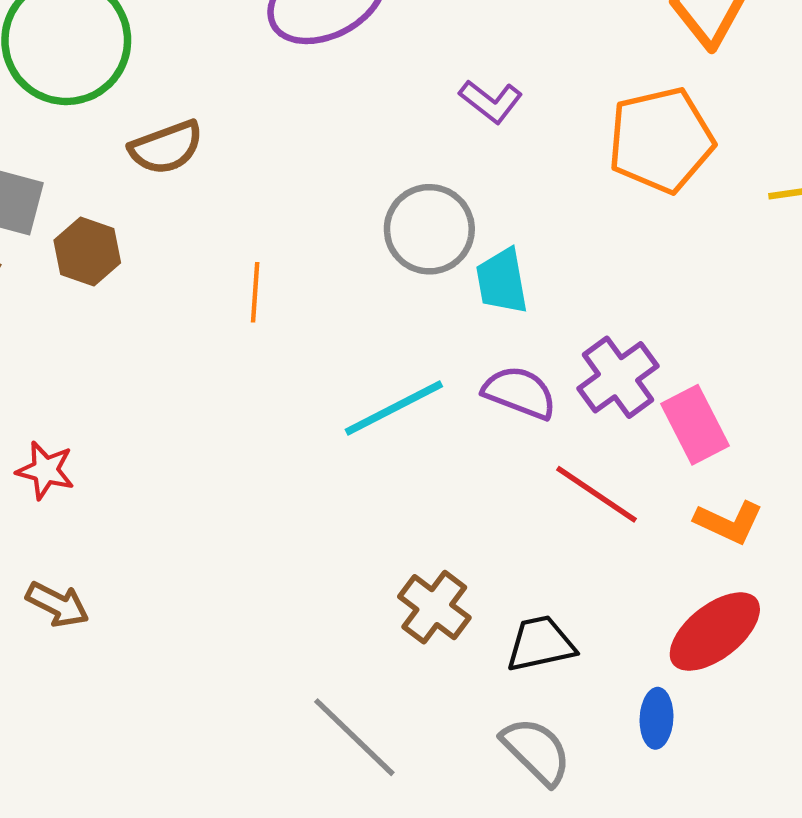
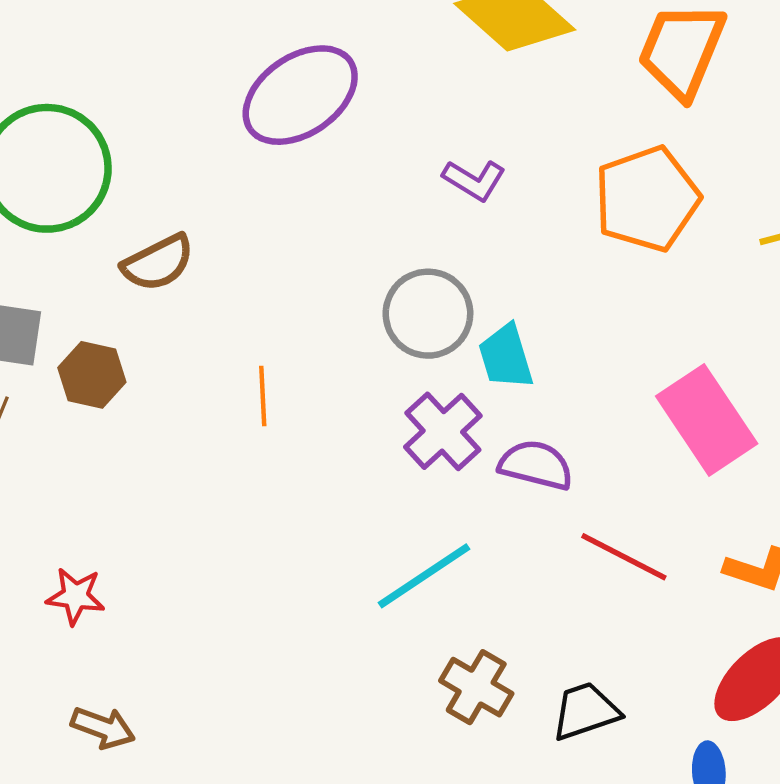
purple cross: (618, 377) -> (443, 431), moved
cyan line: (394, 408) -> (424, 576), moved
pink rectangle: (695, 425) -> (707, 420), moved, size x1.4

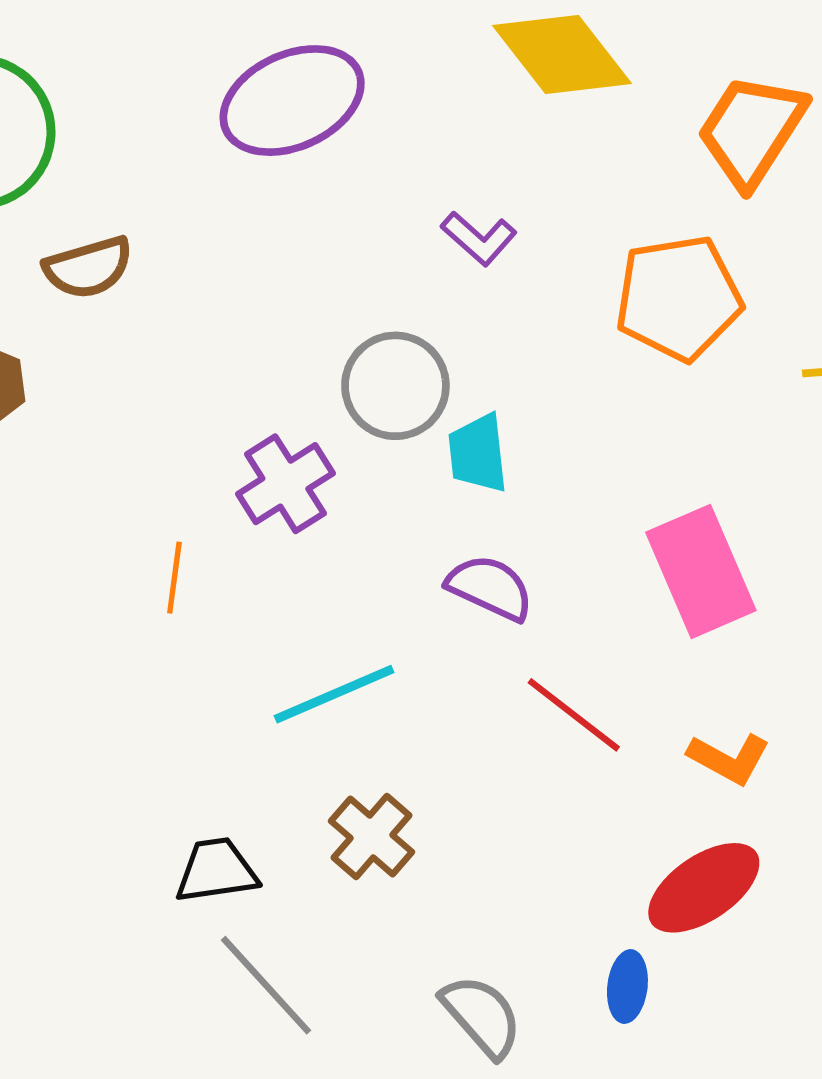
orange line: (263, 396) -> (174, 578), moved
purple cross: (443, 431) -> (285, 484), moved
black trapezoid: (585, 711) -> (216, 871), moved

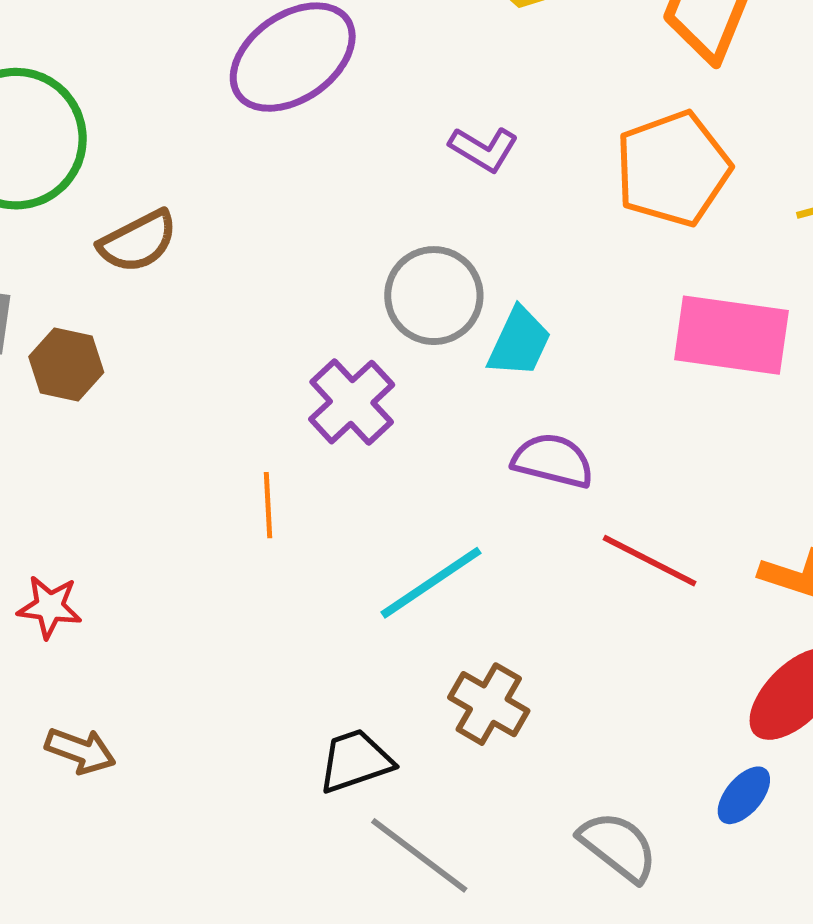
cyan trapezoid: (478, 453) -> (519, 342), turned -138
pink rectangle: (701, 571) -> (731, 335), moved, turned -48
blue ellipse: (627, 987) -> (744, 795), turned 44

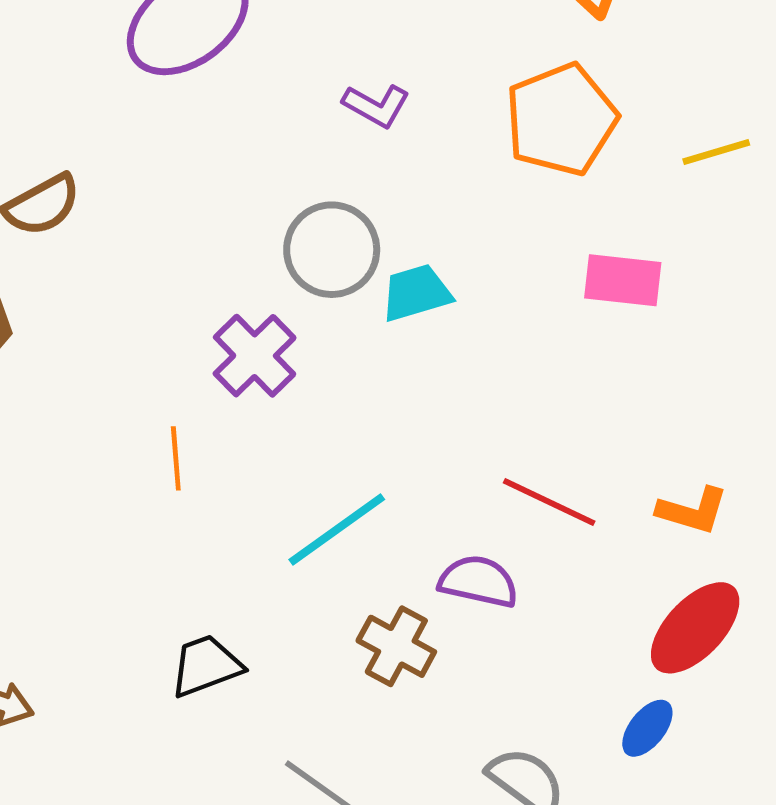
pink rectangle: (731, 335) -> (623, 280), size x0.7
cyan trapezoid: (519, 342) -> (416, 293), turned -130
purple semicircle: (553, 461) -> (479, 581), moved
black trapezoid: (355, 761) -> (206, 666), moved

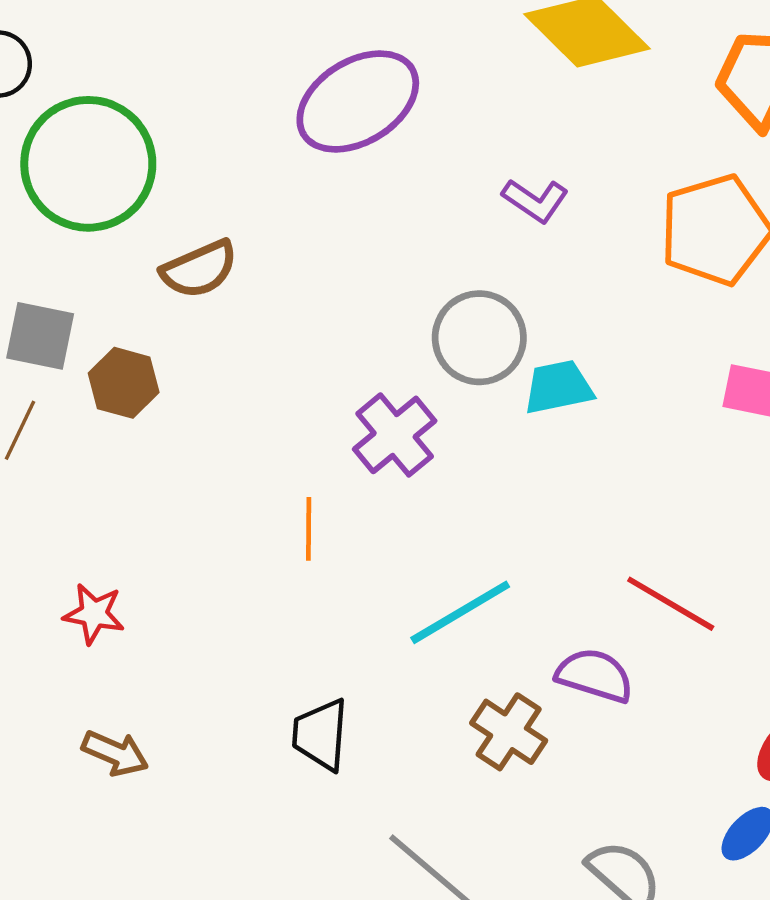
black trapezoid: (206, 666) -> (320, 735), turned -70

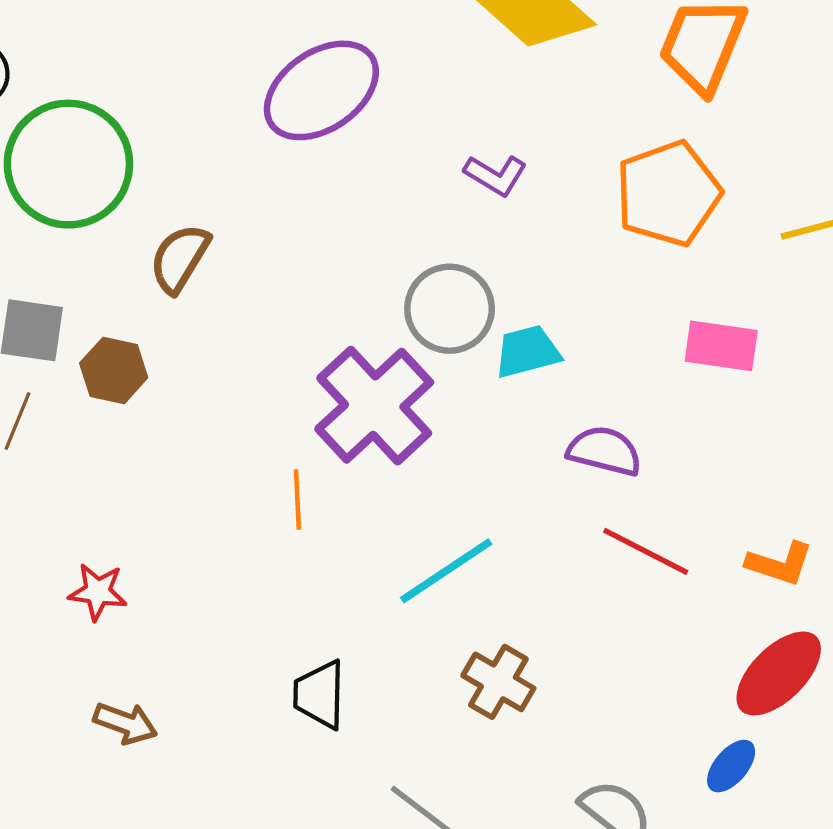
brown semicircle: (199, 269) -> (180, 258), turned 148
purple cross: (395, 435) -> (374, 406), size x1.5
purple semicircle: (595, 675) -> (604, 451), moved

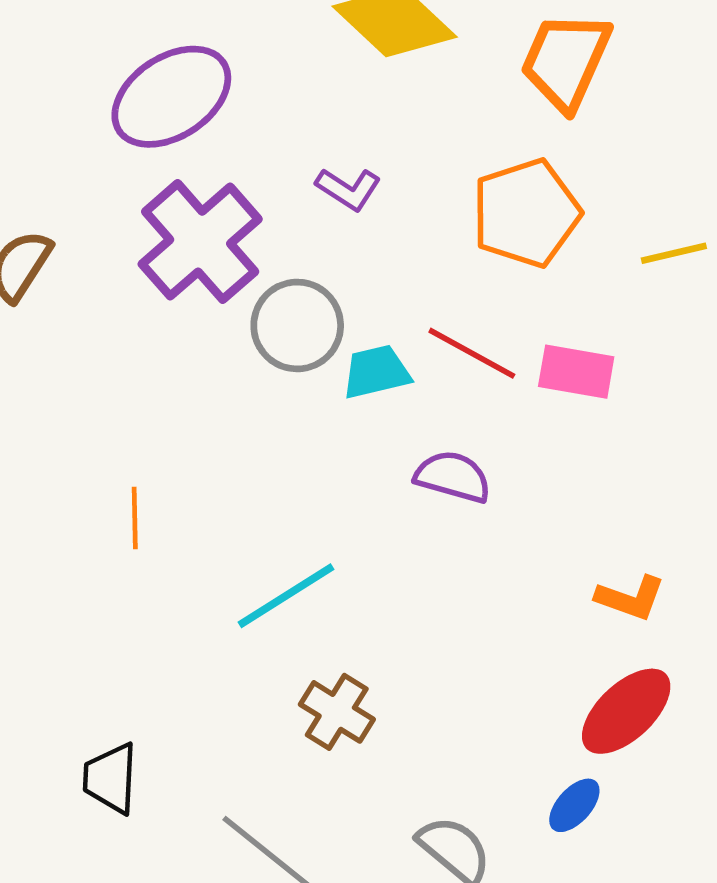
purple cross: (374, 406) -> (200, 242), moved
red line: (646, 551) -> (472, 353), moved
black trapezoid: (320, 695) -> (110, 778), moved

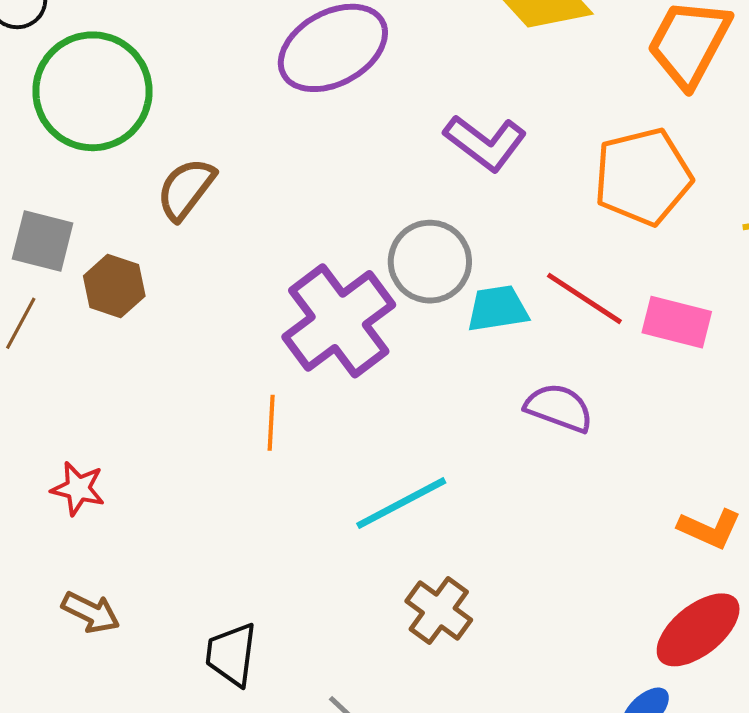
purple L-shape: (348, 189) -> (485, 143), size x1.4
purple cross: (200, 242) -> (339, 321), moved

